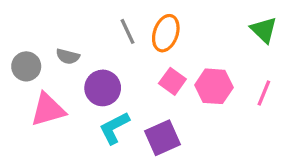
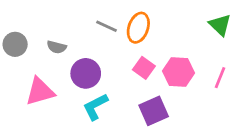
gray line: (128, 31) -> (106, 26), turned -40
gray circle: (26, 66) -> (15, 44), moved
purple square: (162, 138) -> (154, 111), moved

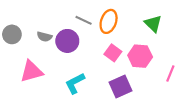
green triangle: (220, 25) -> (153, 24), moved
purple circle: (86, 73) -> (67, 41), moved
pink line: (220, 78) -> (170, 74), moved

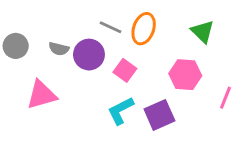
pink square: (113, 53) -> (125, 70), moved
cyan L-shape: (75, 83) -> (121, 111), moved

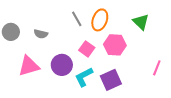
gray line: (111, 27) -> (77, 19), turned 35
purple circle: (89, 55) -> (62, 65), moved
pink hexagon: (185, 75) -> (115, 45), moved

